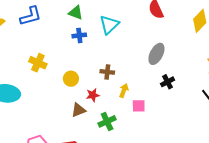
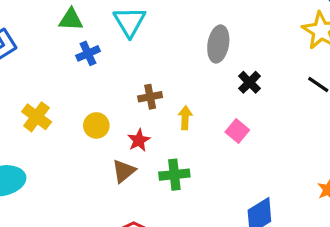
yellow cross: (38, 63) -> (37, 117), turned 30
pink square: (139, 106) -> (237, 131), moved, turned -32
green cross: (107, 121) -> (174, 175), turned 36

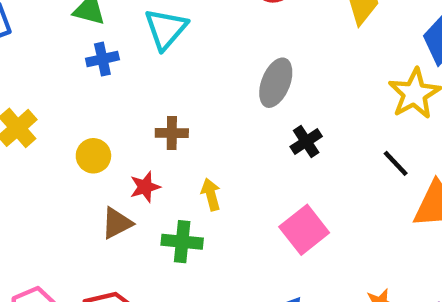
yellow arrow: (185, 118) -> (211, 194), moved, turned -30
pink square: (237, 131) -> (304, 230), moved, size x1.5

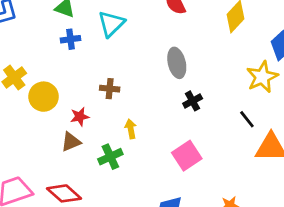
gray ellipse: (276, 83) -> (177, 63), turned -40
yellow circle: (93, 156) -> (44, 97), moved, size x1.4
red star: (145, 187) -> (80, 117), moved
green cross: (182, 242) -> (110, 157), turned -35

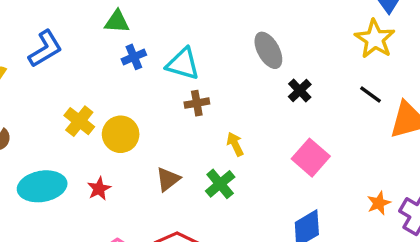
cyan triangle: (111, 24) -> (183, 64), moved, turned -44
red star: (80, 117) -> (99, 189), moved

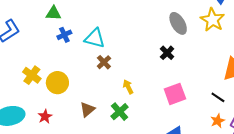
gray ellipse: (268, 50) -> (178, 23), moved
black line: (371, 94) -> (218, 97), moved
brown cross: (197, 103) -> (104, 62), turned -32
pink square: (311, 158) -> (175, 94), turned 30

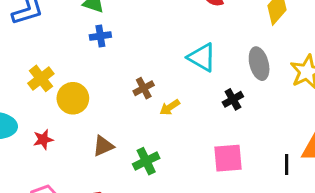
cyan triangle: (95, 38) -> (202, 57), moved
yellow arrow: (128, 87) -> (170, 107), moved, turned -112
black line: (218, 97) -> (287, 164), moved, turned 40

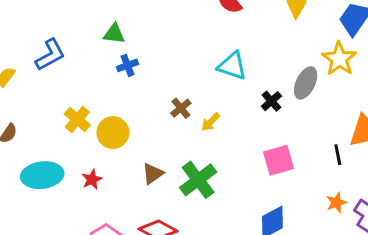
gray ellipse: (259, 64) -> (306, 83), moved, turned 52
green cross: (146, 161) -> (198, 180), size x1.4

